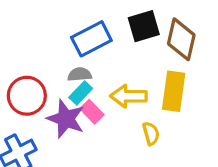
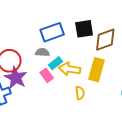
brown diamond: (181, 39) -> (105, 40), turned 50
cyan rectangle: (81, 93) -> (56, 63), moved
purple star: (66, 119) -> (16, 78), moved

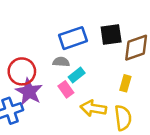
yellow arrow: (70, 69) -> (93, 108), moved
yellow rectangle: (97, 70) -> (125, 83), size x0.6
yellow semicircle: (80, 93) -> (123, 118), moved, size x1.5

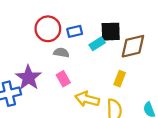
blue rectangle: (73, 38) -> (75, 31), size x0.6
red circle: (22, 71) -> (48, 29), moved
cyan rectangle: (77, 75) -> (97, 44), moved

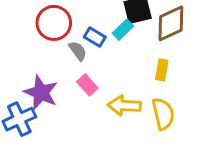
blue rectangle: (75, 31) -> (95, 37), moved, turned 56
gray semicircle: (61, 53) -> (78, 51), turned 56

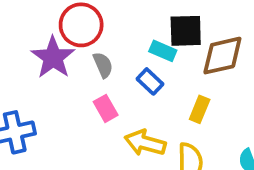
cyan rectangle: (123, 30) -> (163, 51), turned 55
blue rectangle: (95, 37) -> (150, 81), moved
purple star: (41, 93) -> (53, 58), moved

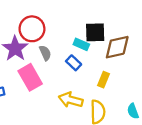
pink rectangle: (106, 108) -> (30, 77), moved, size x1.6

